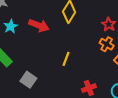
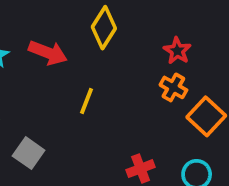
yellow line: (66, 59) -> (87, 101), moved

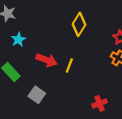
red arrow: (48, 53) -> (47, 60), moved

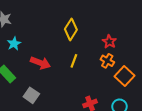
yellow line: (69, 66) -> (74, 61), moved

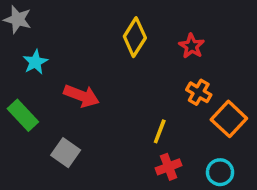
red star: (109, 42) -> (192, 46), moved
yellow line: (74, 61) -> (160, 131), moved

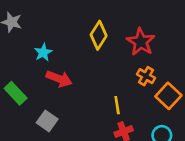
red star: (192, 46) -> (141, 42), size x1.5
cyan star: (35, 62) -> (43, 52), moved
yellow line: (160, 131) -> (117, 105), turned -30

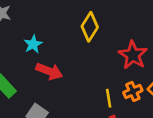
red star: (141, 42) -> (133, 55), moved
orange cross: (146, 76) -> (133, 91), moved, turned 36

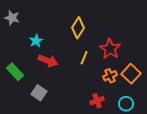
yellow line: (109, 98) -> (84, 58), moved, turned 32

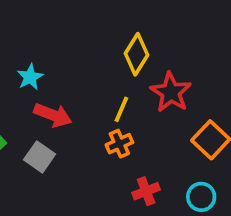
yellow diamond: (78, 28) -> (137, 54), moved
orange cross: (110, 76) -> (119, 144), moved
gray square: (39, 93) -> (40, 157), moved

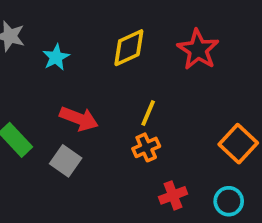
yellow diamond: (137, 54) -> (129, 48), moved, turned 33
cyan star: (30, 77) -> (56, 57), moved
red star: (171, 92) -> (198, 50), moved

